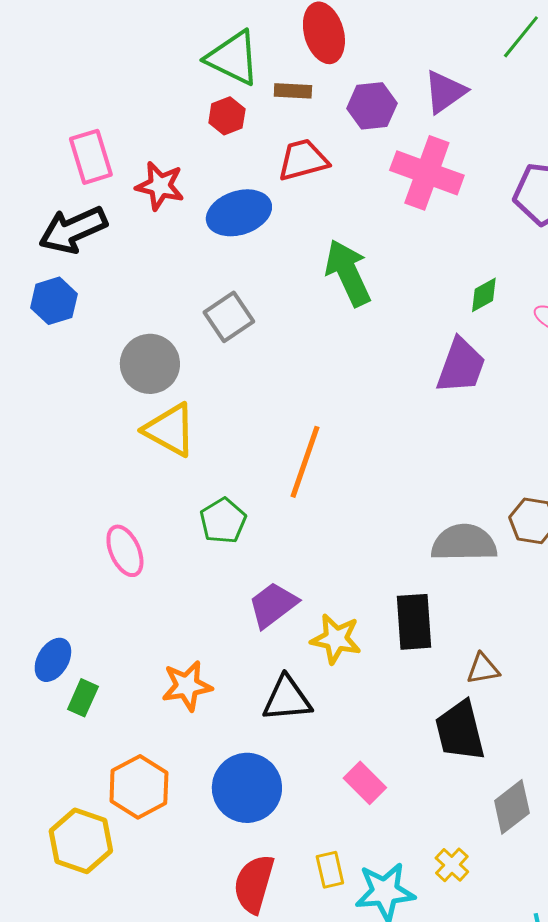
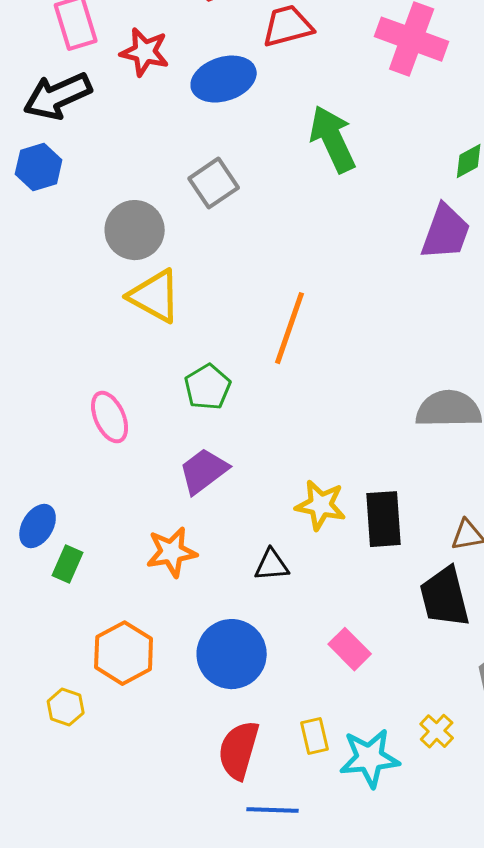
purple trapezoid: (273, 605) -> (204, 471), moved
black rectangle: (414, 622) -> (384, 519), moved
black triangle: (287, 699) -> (272, 565), size x0.7
yellow hexagon: (81, 841) -> (66, 707), size x0.6

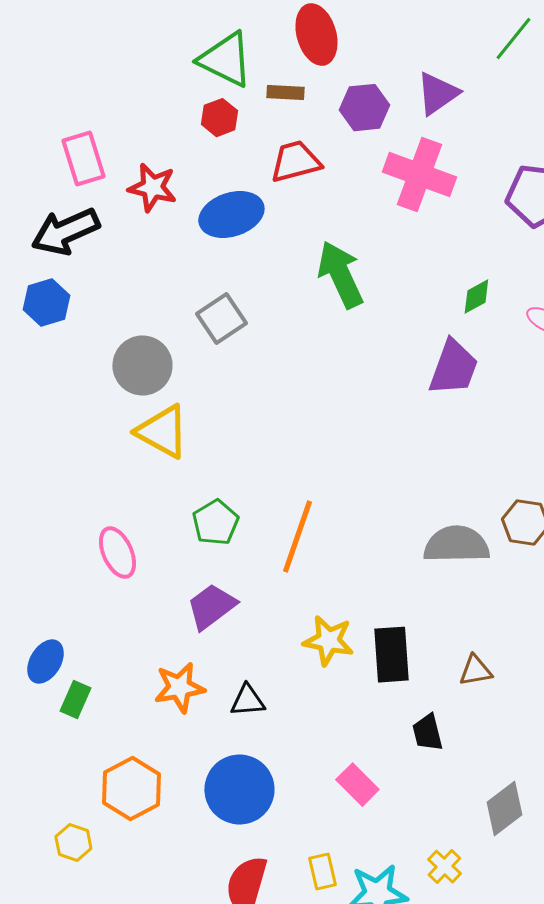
orange line: (290, 328) -> (297, 537), moved
black triangle: (272, 565) -> (247, 701), moved
black trapezoid: (445, 597) -> (427, 733), moved, size x0.6

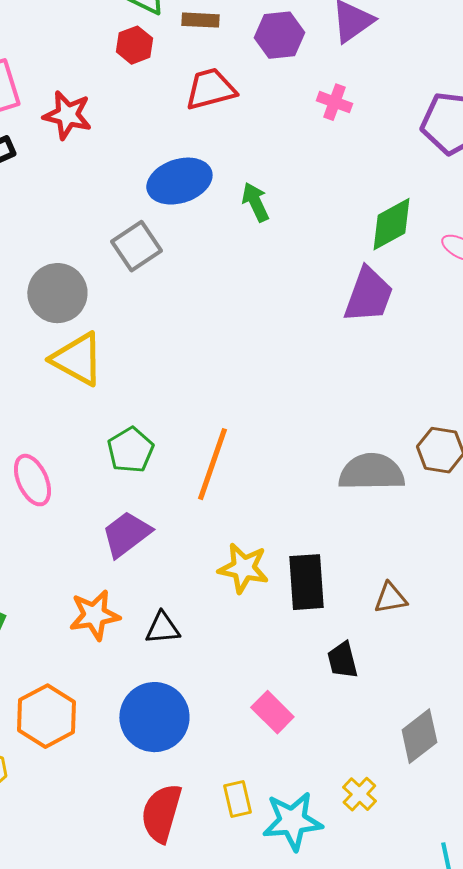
pink cross: (419, 175) -> (334, 102), size x0.5
blue ellipse: (231, 215) -> (179, 181), moved
green arrow: (340, 275) -> (255, 202), size x0.6
green diamond: (476, 297) -> (391, 224), size x1.5

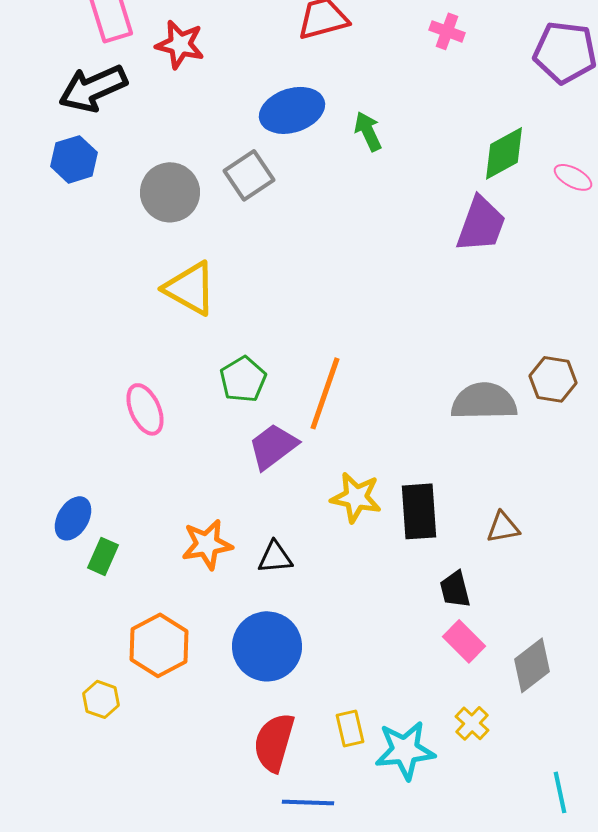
gray circle: (57, 293) -> (170, 192), moved
purple trapezoid: (126, 534) -> (273, 446), moved
pink rectangle: (272, 712) -> (464, 641), moved

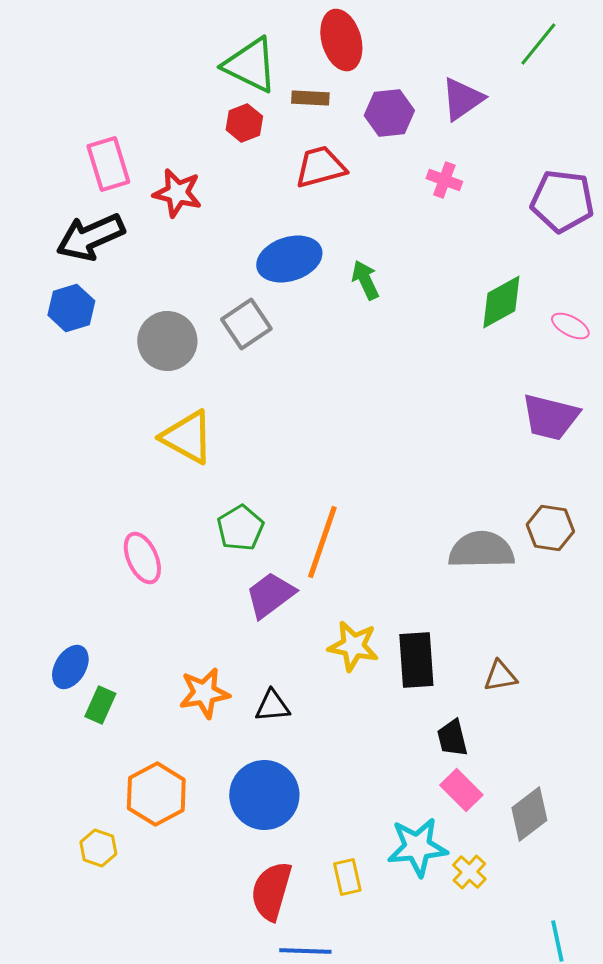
purple trapezoid: (481, 224) -> (550, 417), moved, turned 84
cyan star: (405, 750) -> (417, 847), moved

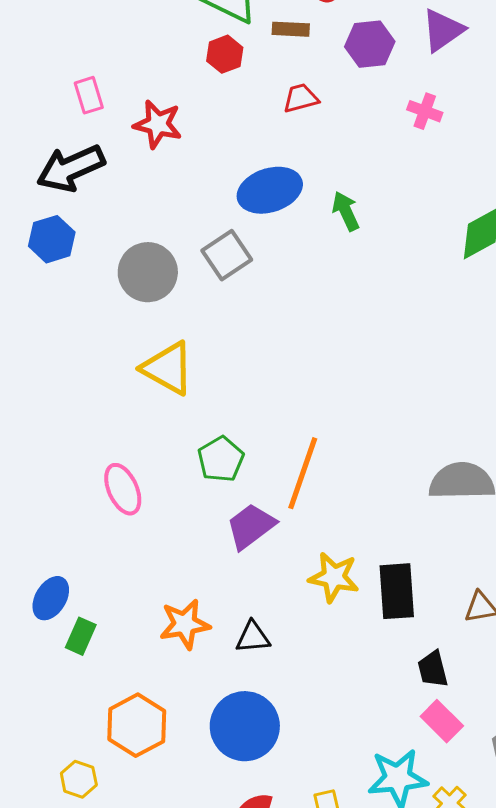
pink rectangle: (108, 164) -> (89, 95), size x0.7
red trapezoid: (320, 167) -> (301, 98), size x0.7

